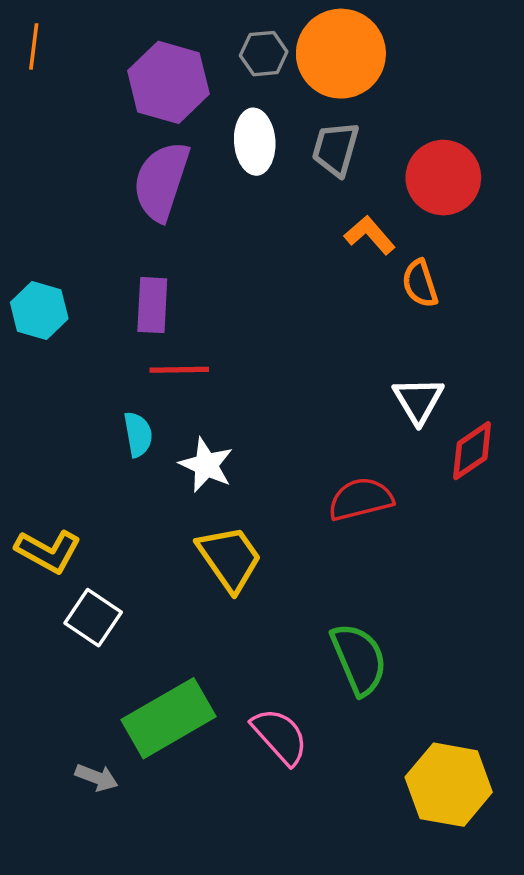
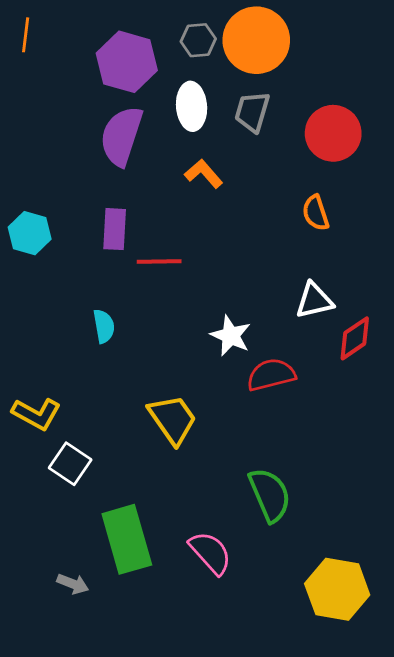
orange L-shape: (370, 235) -> (204, 174), moved
red line: (179, 370) -> (159, 261), moved
white triangle: (418, 400) -> (314, 301), turned 48
white star: (206, 465) -> (231, 336), moved
green rectangle: (168, 718) -> (127, 539), turned -76

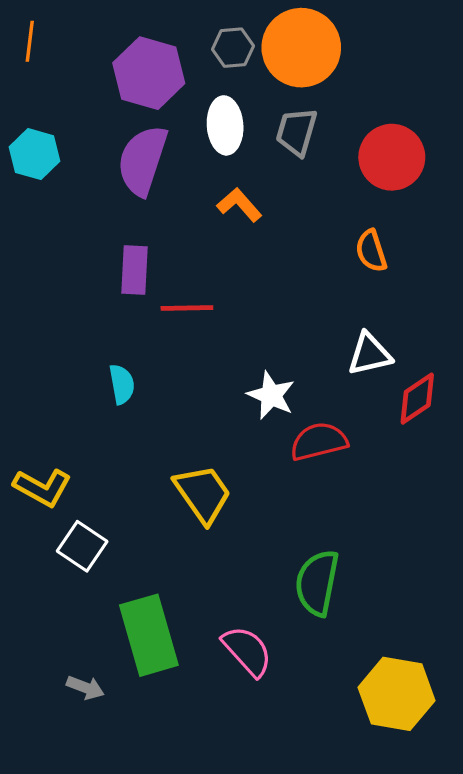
cyan hexagon: (30, 233) -> (35, 154), moved
green semicircle: (270, 495) -> (317, 583), turned -146

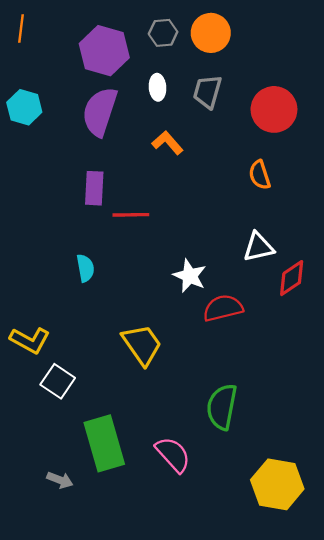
orange circle: (301, 48) -> (211, 33), size x0.7
white ellipse: (225, 125) -> (157, 87), size x0.7

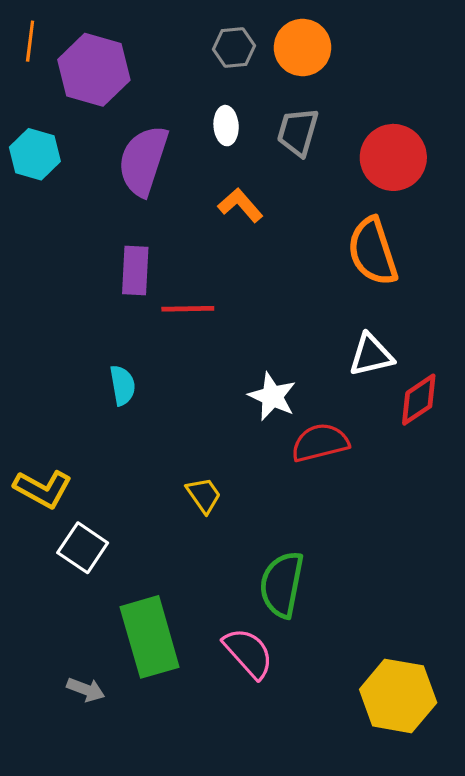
purple hexagon: (104, 51) -> (94, 70), moved
orange semicircle: (260, 175) -> (373, 251), size x1.6
yellow trapezoid: (142, 345) -> (204, 495), size x0.6
green semicircle: (222, 407) -> (282, 584), moved

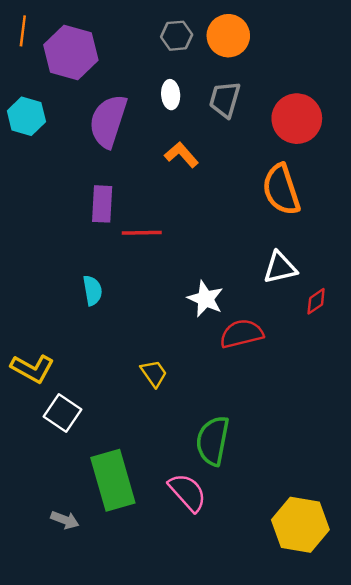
red diamond: (419, 400) -> (316, 301), size x0.7

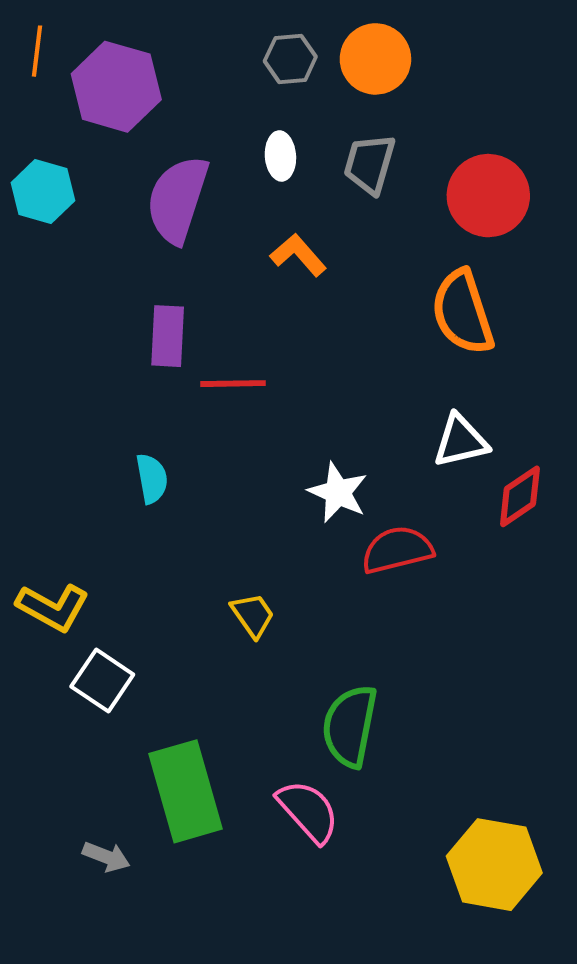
red diamond: (316, 301) -> (520, 496), size x1.4

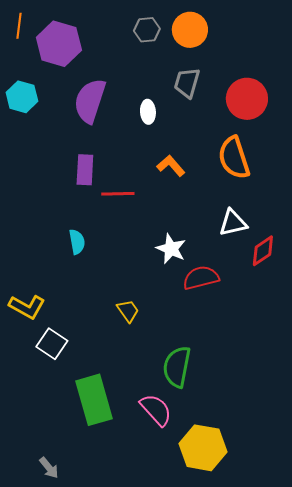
white ellipse: (280, 156) -> (148, 112), moved
orange L-shape: (298, 255) -> (171, 166), moved
gray arrow: (106, 857) -> (49, 468), moved, turned 30
yellow hexagon: (494, 865) -> (203, 448), moved

